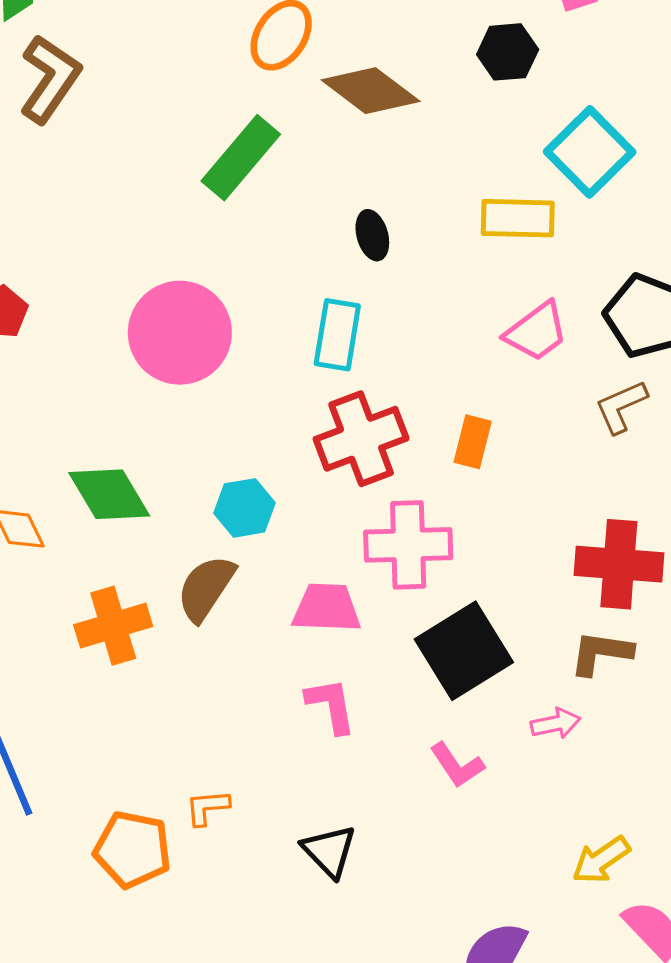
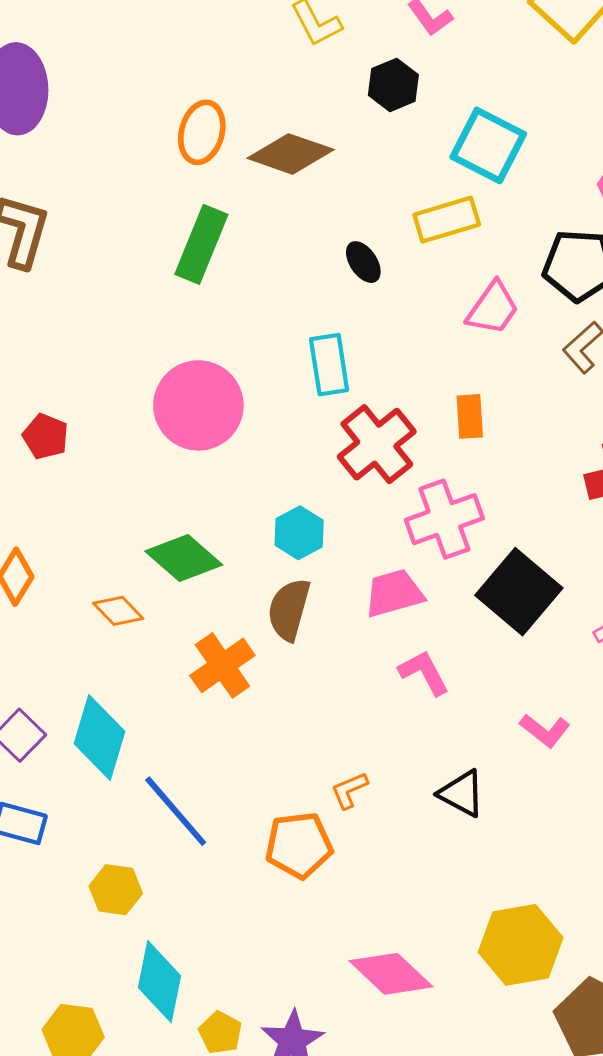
black ellipse: (372, 235) -> (363, 262), moved
pink L-shape: (457, 765) -> (545, 730), moved

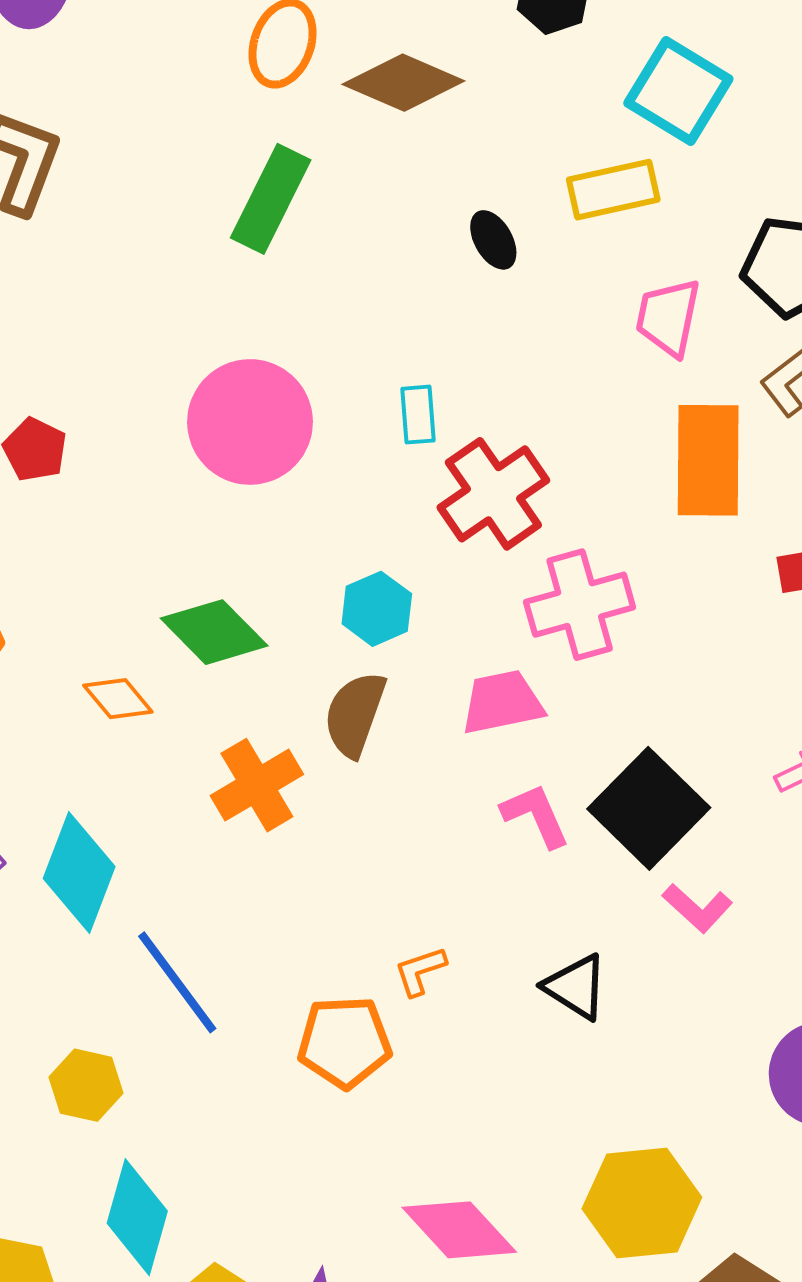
pink trapezoid: (493, 308) -> (668, 317), turned 152
cyan rectangle: (329, 365) -> (418, 415), moved, size x0.7
orange rectangle: (470, 416) -> (708, 460), moved, size x1.8
black square: (519, 592) -> (649, 808), moved

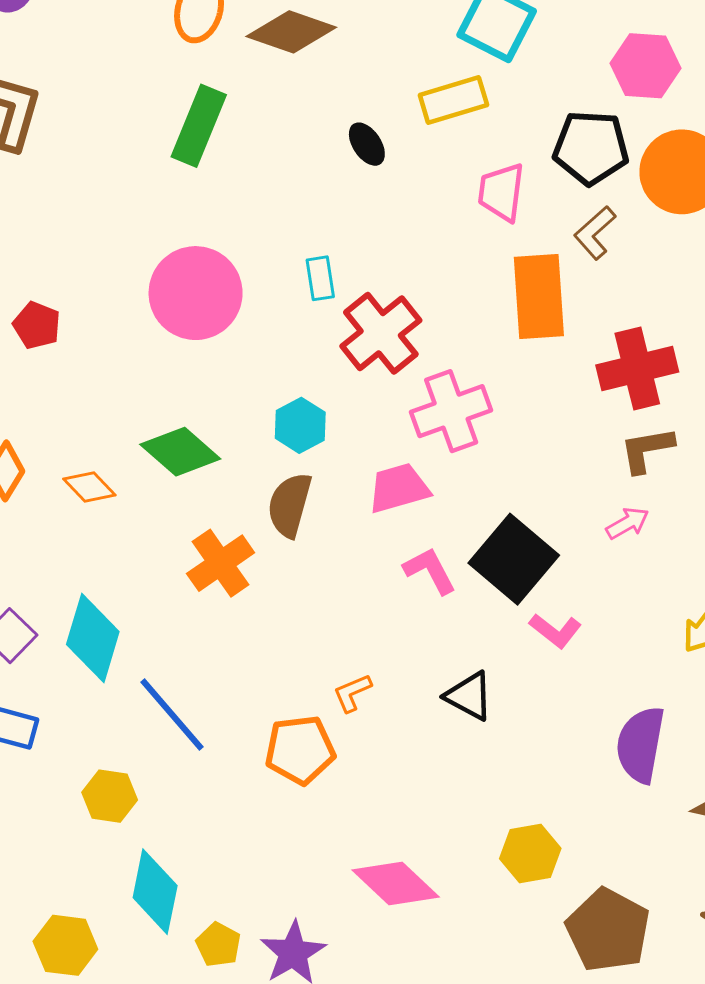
orange diamond: (118, 699) -> (89, 487), moved
yellow hexagon: (642, 1203) -> (530, 853), size x0.7

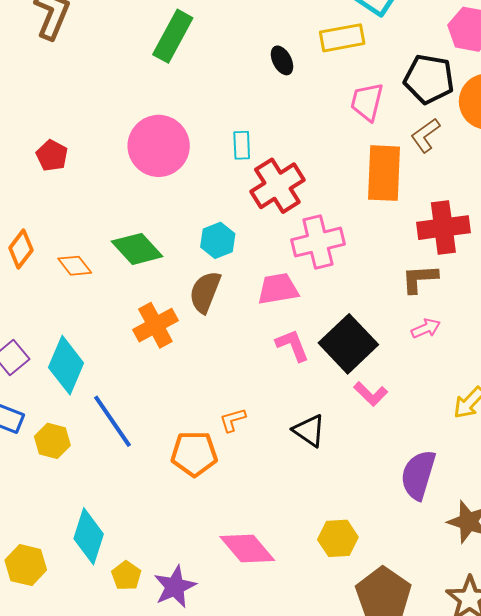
brown L-shape: (647, 450) -> (420, 279), moved
yellow hexagon: (110, 796) -> (52, 441), moved

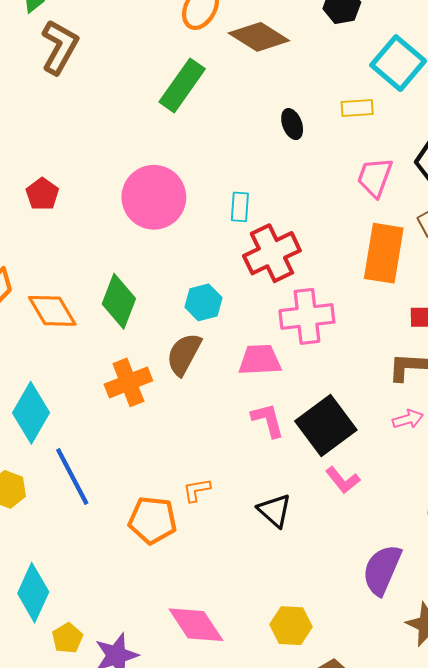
yellow rectangle: (342, 38) -> (357, 108), size x0.7
green diamond: (137, 249) -> (119, 301), turned 57
orange diamond: (75, 266) -> (52, 311), size x1.4

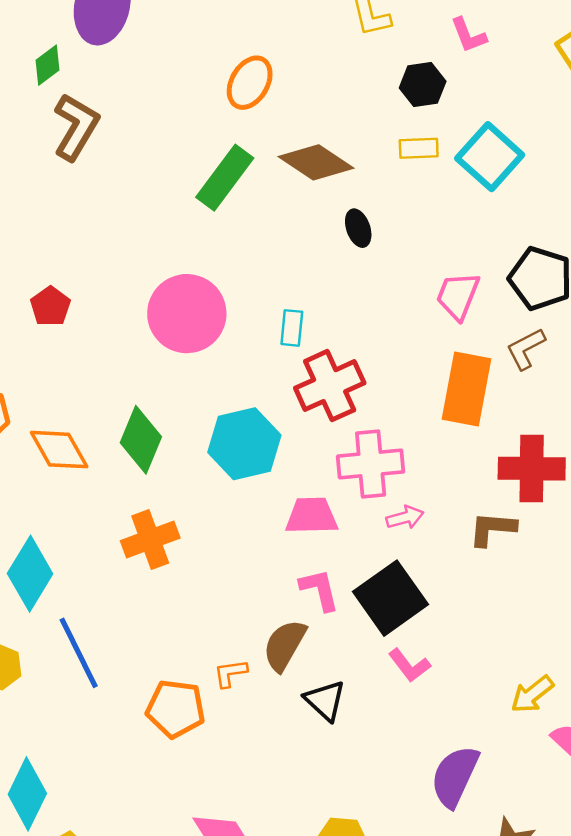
brown diamond: (259, 37) -> (316, 162), moved
yellow rectangle: (357, 108) -> (419, 148), moved
cyan hexagon: (203, 302) -> (244, 444), size x1.6
brown semicircle: (184, 354) -> (285, 645), moved
pink arrow: (408, 419) -> (405, 517), moved

